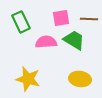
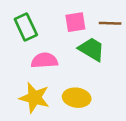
pink semicircle: (46, 42) -> (44, 60), moved
yellow ellipse: (80, 79) -> (77, 98), moved

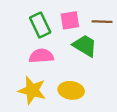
green rectangle: (26, 27) -> (40, 25), moved

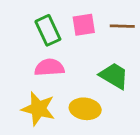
green trapezoid: (85, 46) -> (114, 76), moved

